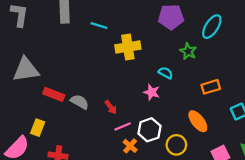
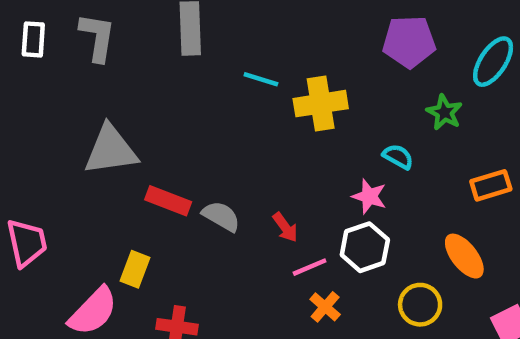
cyan line: (99, 26) -> (261, 79), moved
white hexagon: (149, 130) -> (365, 247), moved

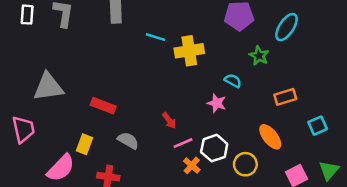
gray triangle: (111, 150) -> (48, 87), moved
gray semicircle: (221, 216) -> (128, 141), moved
white hexagon: (365, 247) -> (214, 148), moved

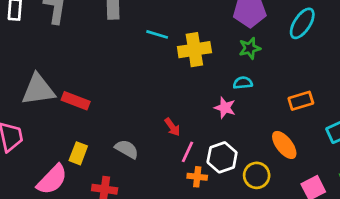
green star: (259, 56) -> (250, 48), moved, turned 30
cyan semicircle: (233, 81) -> (243, 83), turned -35
red rectangle: (103, 106) -> (76, 101), moved
pink line: (183, 143) -> (188, 152), turned -42
orange cross: (192, 165) -> (197, 177), turned -35

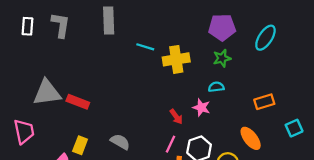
red arrow: (172, 127) -> (176, 117), moved

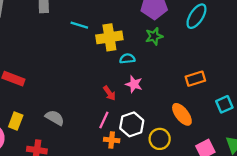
cyan semicircle: (216, 87) -> (127, 59), moved

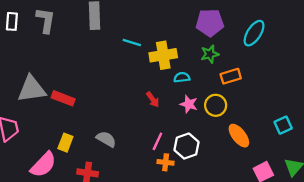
orange rectangle: (195, 79) -> (231, 76), moved
red arrow: (109, 93) -> (153, 99), moved
yellow circle: (160, 139) -> (216, 105), moved

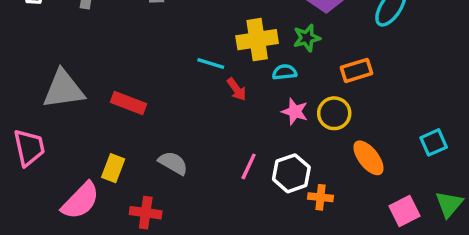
cyan line: (132, 42) -> (211, 64), moved
green star: (210, 54) -> (307, 38), moved
red rectangle: (63, 98) -> (129, 103), moved
red arrow: (153, 99) -> (237, 89), moved
orange cross: (166, 162) -> (321, 197), moved

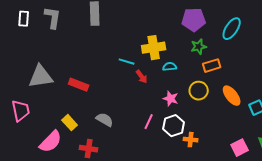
green star: (307, 38) -> (199, 47), moved
pink star: (295, 112) -> (171, 99), moved
orange ellipse: (368, 158) -> (232, 96), moved
yellow rectangle: (113, 168) -> (70, 123), turned -63

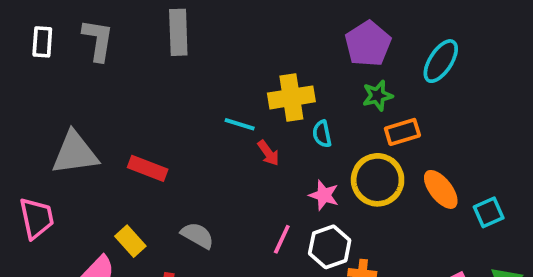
purple pentagon: (194, 20) -> (368, 44), turned -30
cyan semicircle: (170, 67) -> (322, 134), turned -96
yellow circle: (199, 91) -> (378, 180), size x1.4

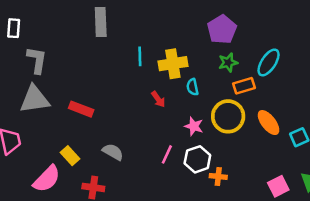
gray L-shape: (98, 40) -> (37, 60), moved
cyan ellipse: (441, 61) -> (269, 62), moved
cyan line: (240, 124) -> (140, 56), moved, turned 72

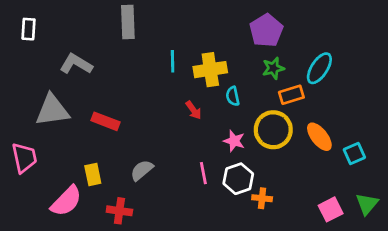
gray L-shape: (37, 60) -> (76, 64), moved, turned -68
gray semicircle: (113, 152) -> (142, 170), turned -70
pink line: (167, 154) -> (203, 173), turned -36
yellow rectangle: (70, 156) -> (93, 174), turned 30

